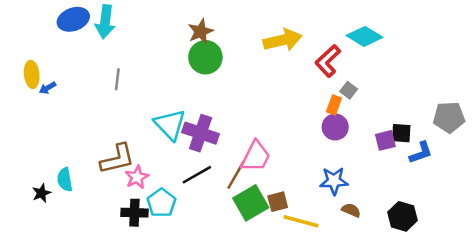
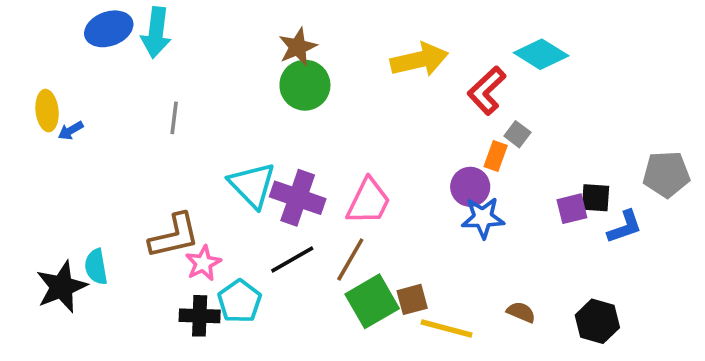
purple circle: (335, 127) -> (470, 187), moved
pink trapezoid: (256, 156) -> (369, 201), moved
blue star: (334, 181) -> (483, 218), moved
black star: (41, 193) -> (62, 287), size x1.8

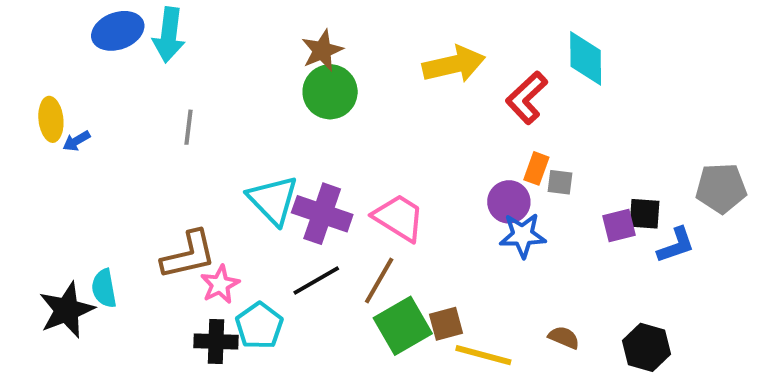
cyan diamond: (541, 54) -> (586, 58), turned 58
gray square: (517, 134) -> (560, 182), moved, turned -30
pink trapezoid: (369, 201) -> (399, 218), turned -84

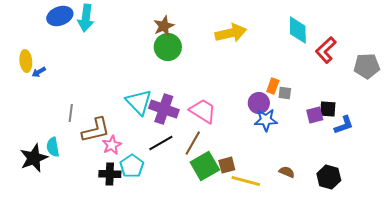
red L-shape: (527, 98) -> (326, 50), moved
gray line: (189, 127) -> (71, 113), moved
gray pentagon: (721, 188) -> (367, 66), moved

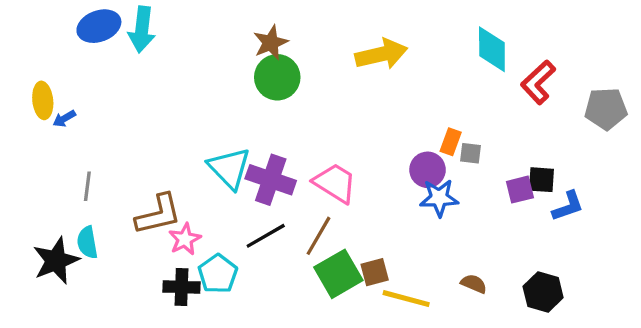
gray line: (71, 113) -> (87, 186), moved

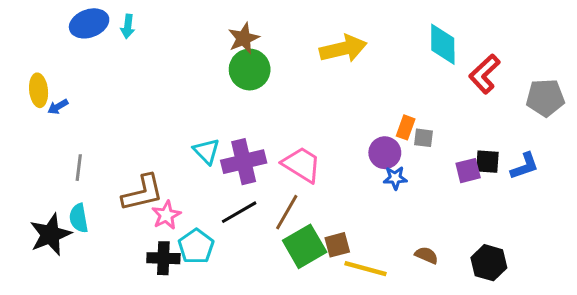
cyan arrow: (142, 29) -> (128, 26), size x0.6
cyan triangle: (229, 168) -> (206, 151), size x0.7
purple cross: (271, 180) -> (244, 162), turned -33
blue star: (439, 198) -> (395, 178), size x0.7
blue L-shape: (568, 206) -> (525, 166), moved

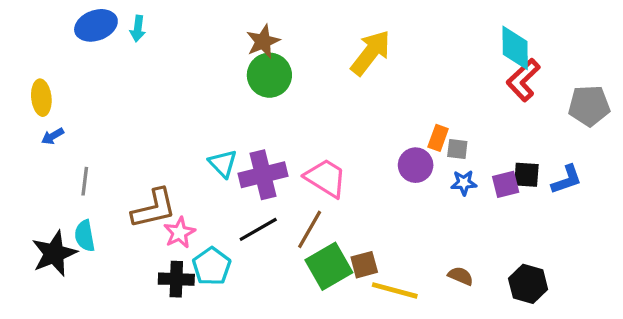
cyan diamond: (443, 44) -> (515, 48), moved
yellow arrow: (343, 49) -> (371, 53), turned -39
blue arrow: (58, 107) -> (53, 136), moved
blue star: (395, 178) -> (464, 183), moved

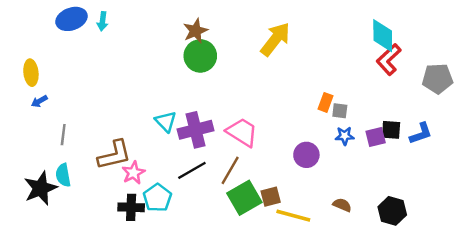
purple circle: (416, 165) -> (306, 155), moved

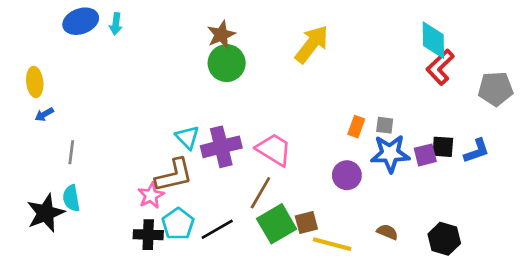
orange rectangle: (325, 102) -> (356, 127), moved
blue star: (345, 136) -> (390, 154), size x1.8
brown L-shape: (114, 155) -> (174, 175), moved
black line: (192, 170) -> (217, 229), moved

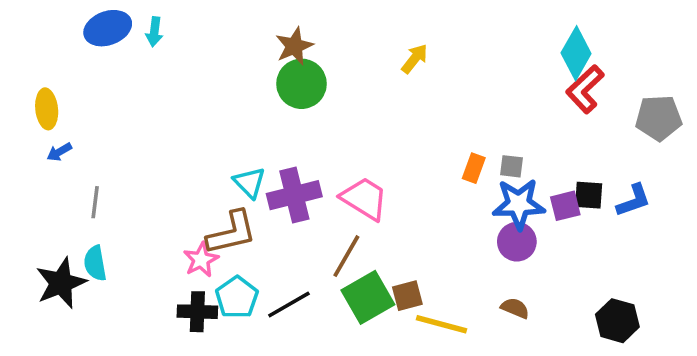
cyan diamond: (433, 40) -> (576, 53), turned 30
yellow arrow: (312, 44) -> (415, 59), size x0.6
purple circle: (347, 175) -> (517, 242), moved
black hexagon: (444, 239) -> (617, 321), moved

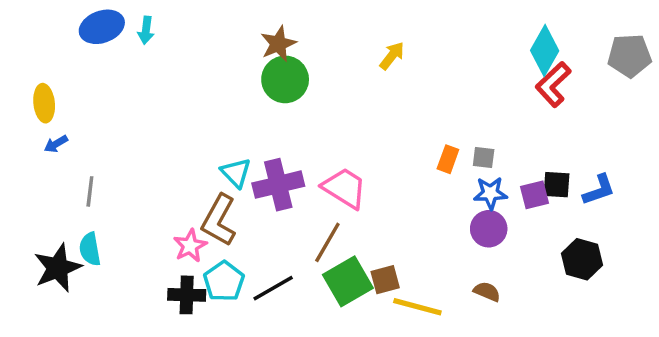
gray pentagon: (659, 118) -> (630, 56), moved
blue star: (519, 204) -> (490, 193), size x0.7
brown L-shape: (232, 233) -> (219, 220), turned 132
black hexagon: (617, 321) -> (582, 259), moved

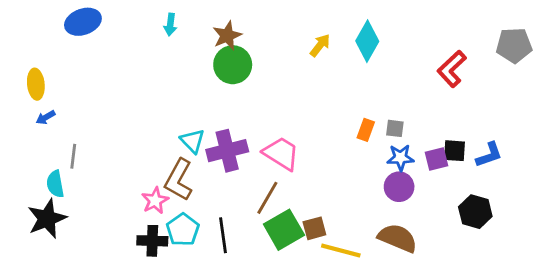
cyan arrow: (146, 30) -> (170, 25), moved
cyan diamond: (545, 51) -> (367, 41), moved
cyan semicircle: (90, 249) -> (55, 184), moved
black line: (273, 288) -> (223, 235), turned -68
brown semicircle: (487, 292) -> (398, 238), size x1.8

